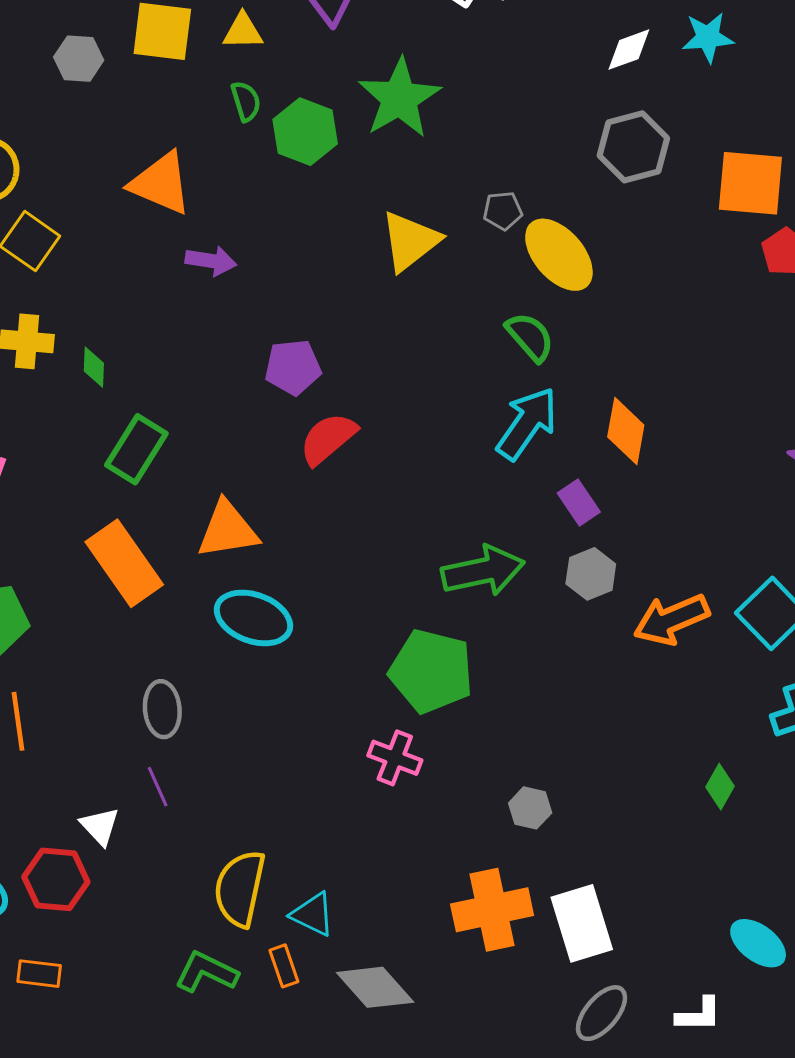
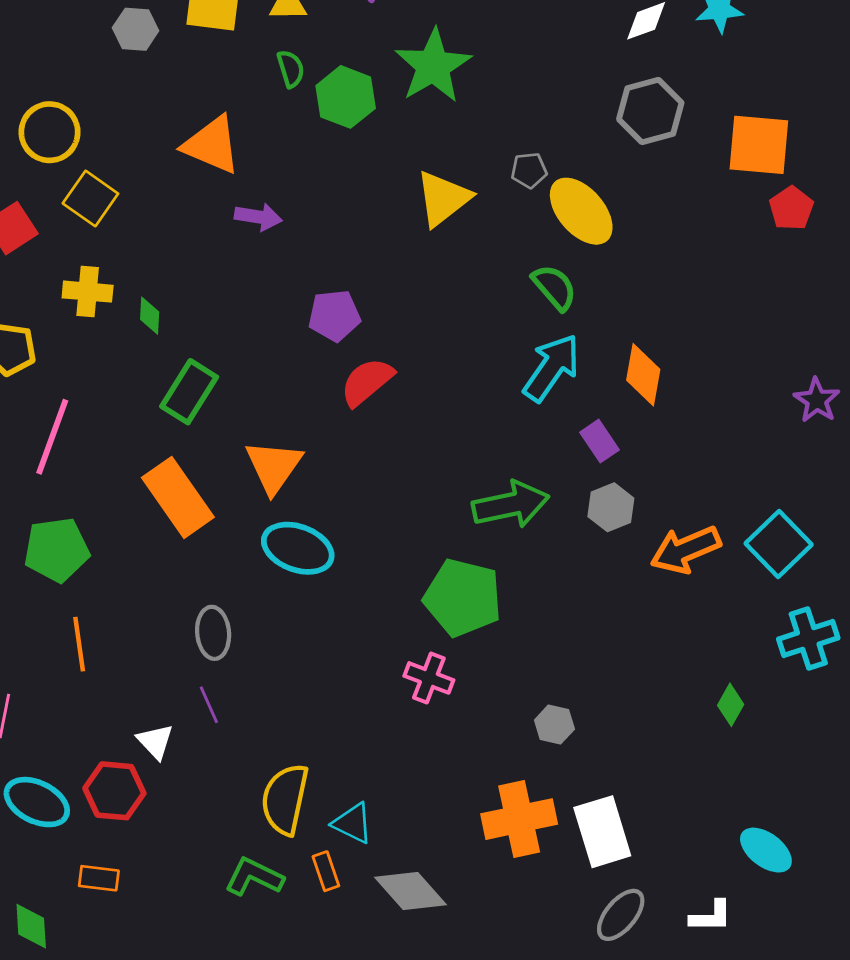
orange triangle: (228, 530) -> (274, 466), turned -46

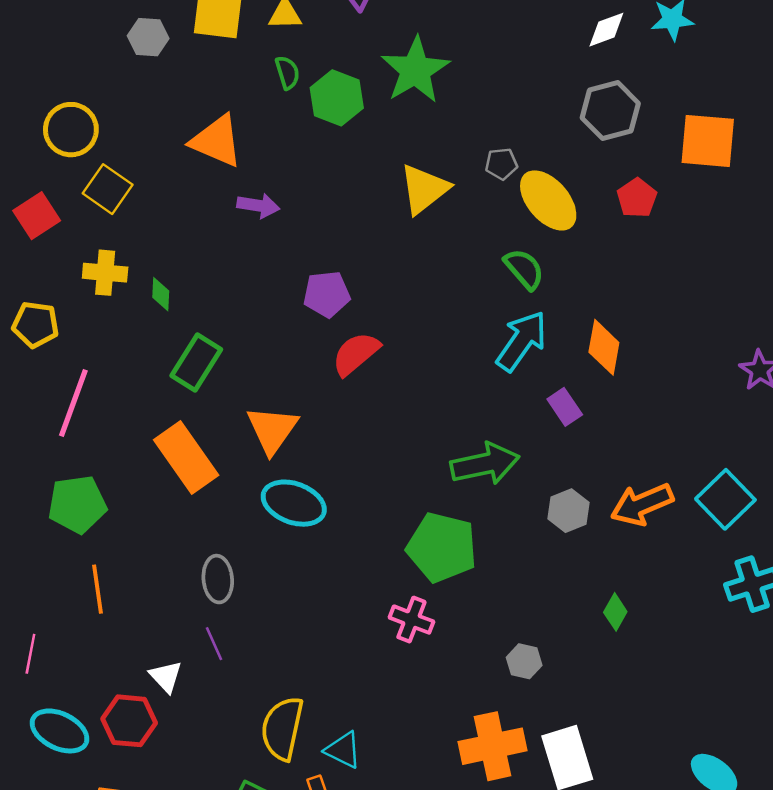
red pentagon: (791, 208) -> (637, 198), moved
gray hexagon: (611, 507) -> (568, 511), moved
green diamond: (731, 705) -> (615, 612), moved

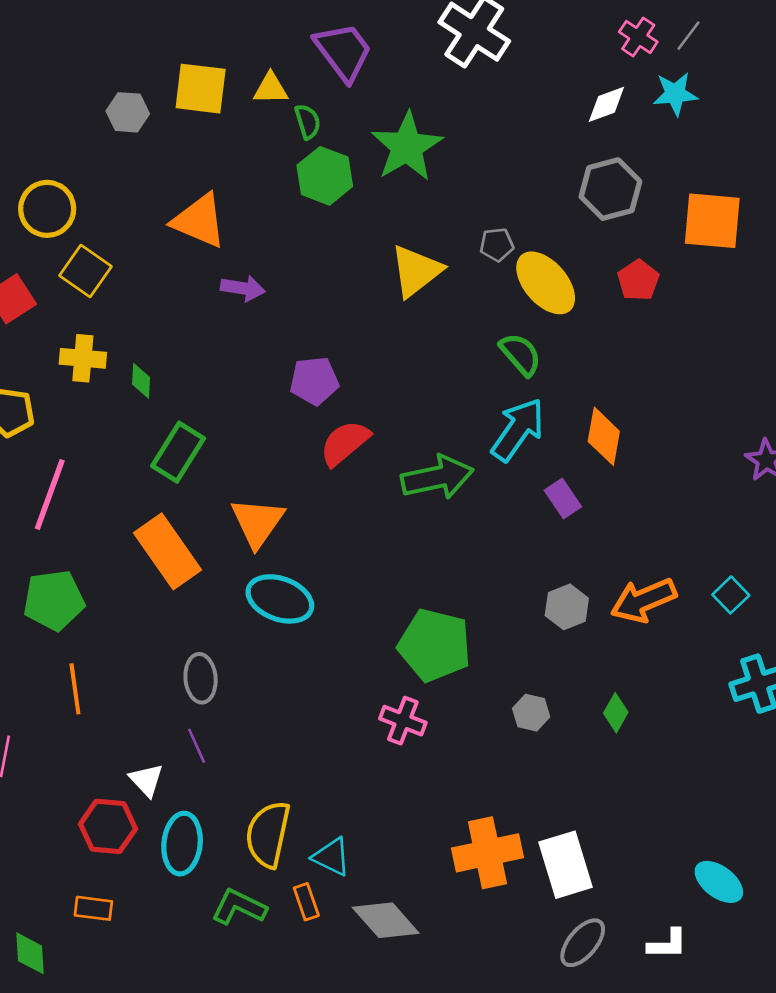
green semicircle: (287, 73) -> (308, 122), moved
green arrow: (485, 464) -> (437, 477), moved
cyan square: (725, 499) -> (731, 595), size x0.6
gray hexagon: (524, 661) -> (531, 713), moved
cyan ellipse: (60, 731) -> (182, 844), moved, turned 70

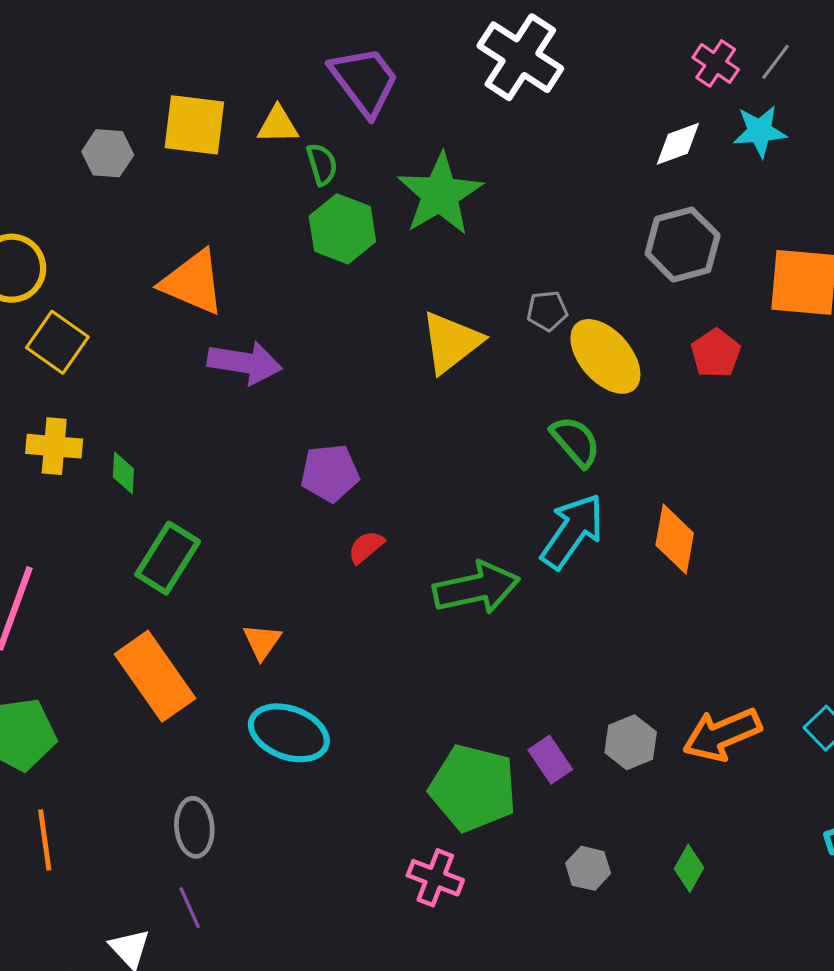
purple arrow: (243, 288) -> (245, 363), size x1.4
red semicircle: (345, 443) -> (366, 547), size x0.6
purple rectangle: (563, 498) -> (550, 760), moved
orange triangle: (257, 522) -> (262, 641), size x0.6

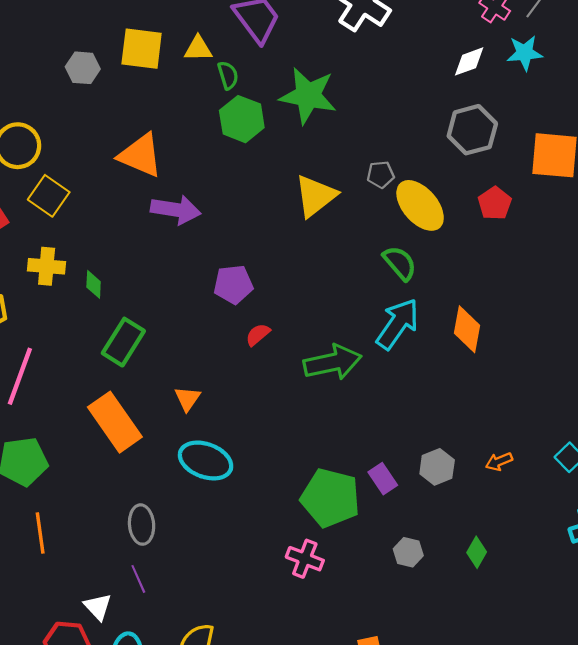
green star: (440, 194) -> (308, 96), turned -30
orange arrow: (722, 734) -> (499, 462), size x0.5

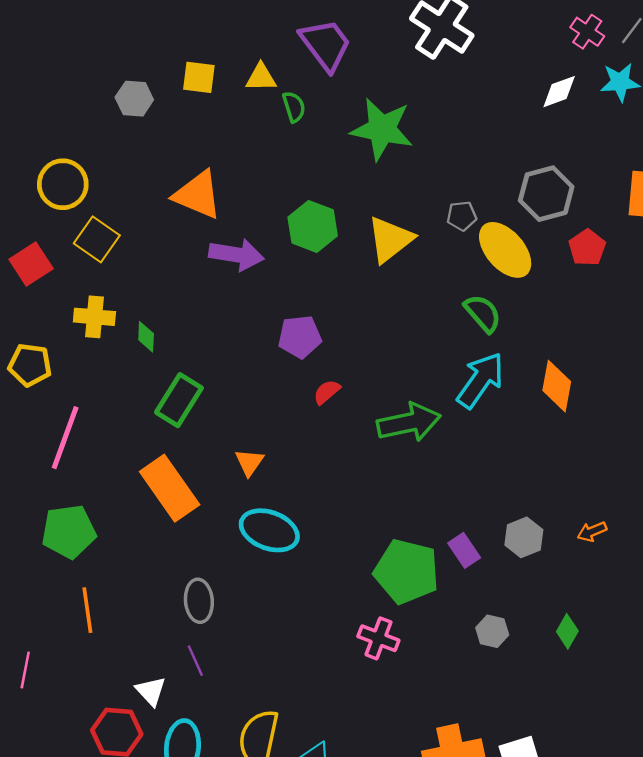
yellow square: (142, 49) -> (199, 77), size x0.7
green hexagon: (242, 119) -> (313, 226), moved
gray hexagon: (472, 130) -> (546, 194), moved

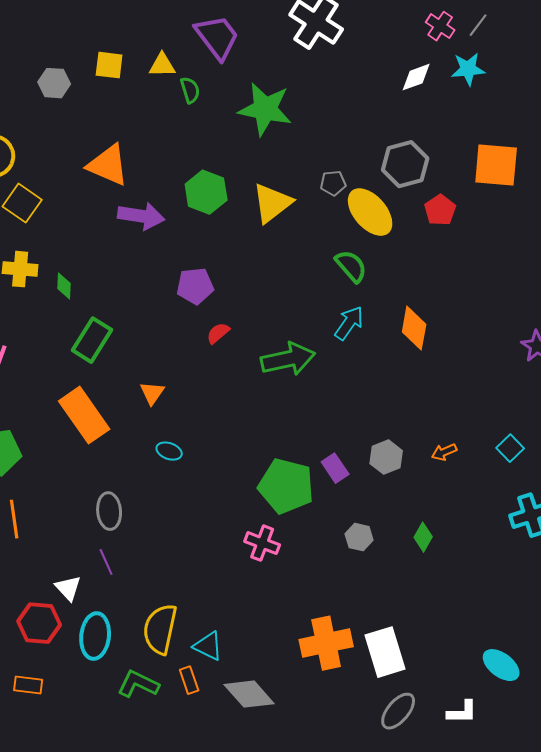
cyan arrow: (480, 380) -> (349, 323), size x0.7
cyan ellipse: (269, 530) -> (169, 451), size x0.5

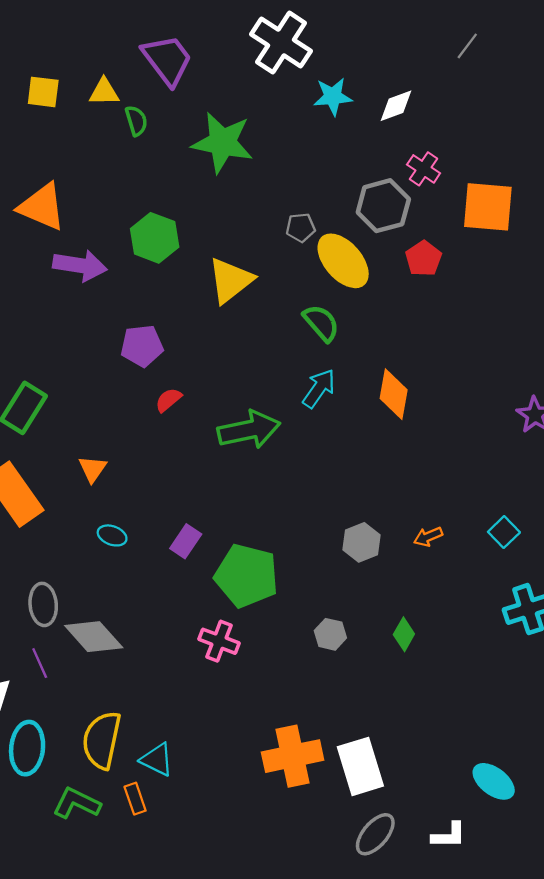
pink cross: (440, 26) -> (424, 169), moved
cyan star: (468, 69) -> (333, 97), moved
yellow triangle: (272, 203) -> (230, 280), moved
purple rectangle: (335, 468) -> (186, 541), moved, turned 68
gray diamond: (249, 694) -> (94, 637), moved

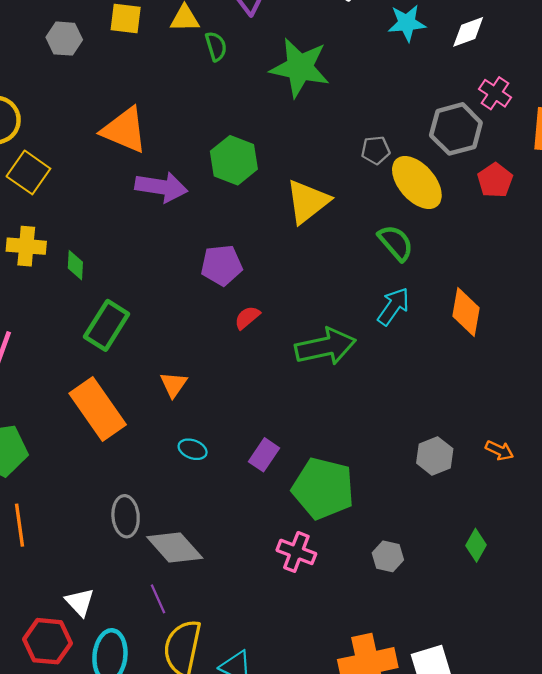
orange arrow: (428, 537) -> (499, 450), turned -132
gray hexagon: (330, 634) -> (388, 556), moved
purple line: (40, 663) -> (158, 599), moved

